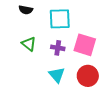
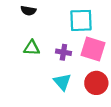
cyan square: (60, 19) -> (81, 20), moved
green triangle: (29, 44) -> (32, 48), turned -35

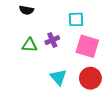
cyan square: (81, 20) -> (76, 19), size x0.7
purple cross: (63, 52) -> (52, 40), moved, turned -32

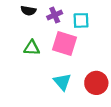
purple cross: (52, 40) -> (55, 15), moved
pink square: (87, 46) -> (65, 43), moved

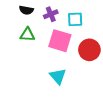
green triangle: (32, 48) -> (27, 35), moved
red circle: (96, 83) -> (89, 50), moved

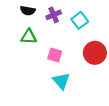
cyan square: (75, 19) -> (80, 20), turned -35
pink square: (60, 41) -> (55, 55), moved, size x0.6

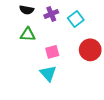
pink square: (55, 55) -> (52, 52), turned -32
cyan triangle: (61, 81) -> (48, 73), moved

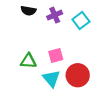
green triangle: (28, 34) -> (28, 61), moved
red circle: (90, 50) -> (78, 75), moved

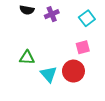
cyan square: (81, 20) -> (87, 18), moved
pink square: (56, 56) -> (83, 47), moved

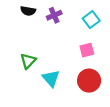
green triangle: (27, 58) -> (28, 61), turned -49
red circle: (73, 71) -> (89, 81), moved

